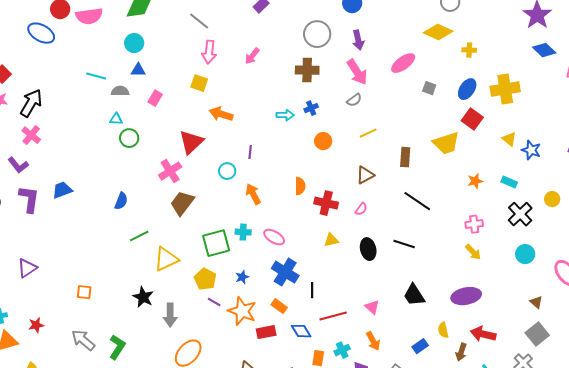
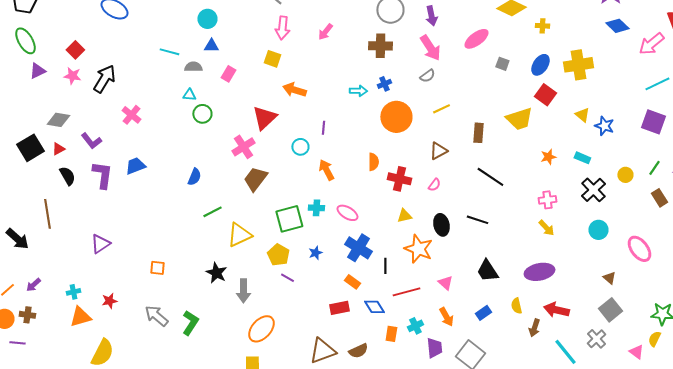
pink cross: (31, 135) -> (131, 115), moved
orange circle: (323, 141) -> (396, 117), size x1.8
orange star: (242, 311) -> (418, 249), moved
blue rectangle: (420, 346) -> (483, 313), moved

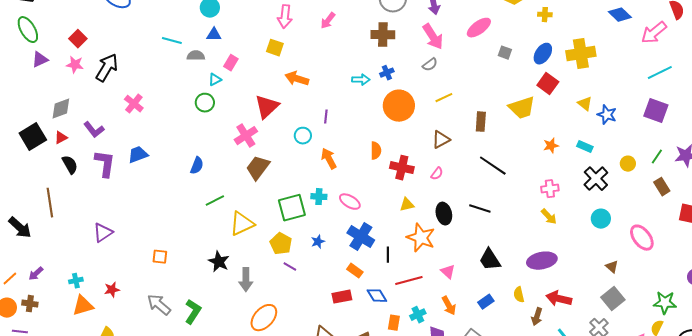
cyan triangle: (189, 95) -> (215, 80), moved, turned -32
gray diamond: (58, 120) -> (61, 109), turned -30

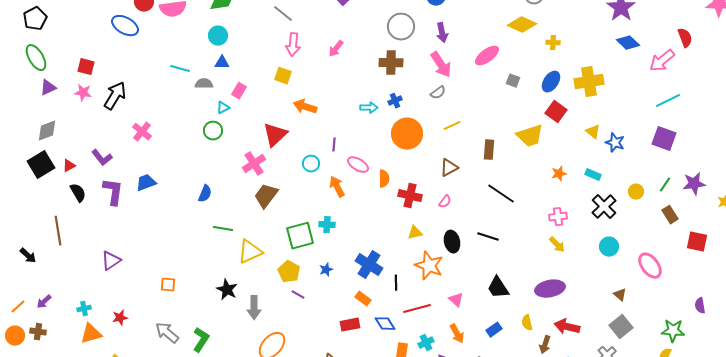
red square: (78, 39) -> (86, 67), turned -30
gray diamond: (61, 109) -> (47, 131), moved
green line: (215, 201) -> (223, 229), turned 36
pink ellipse: (350, 202) -> (358, 165), moved
black arrow: (20, 228) -> (28, 256), size x0.7

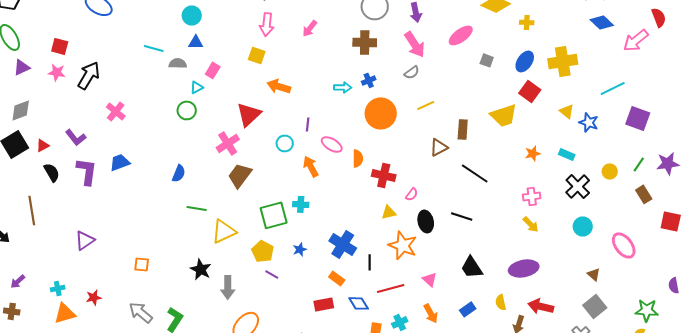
cyan line: (668, 101) -> (613, 88), moved
brown triangle: (449, 168) -> (439, 147), moved
pink semicircle: (445, 202) -> (412, 194), moved

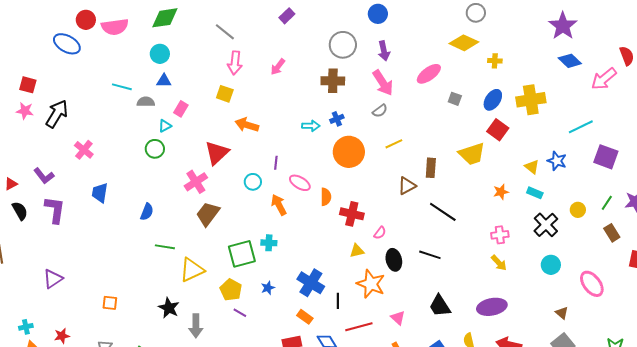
yellow triangle: (567, 111) -> (532, 167), moved
blue trapezoid: (120, 162) -> (100, 193), moved, turned -60

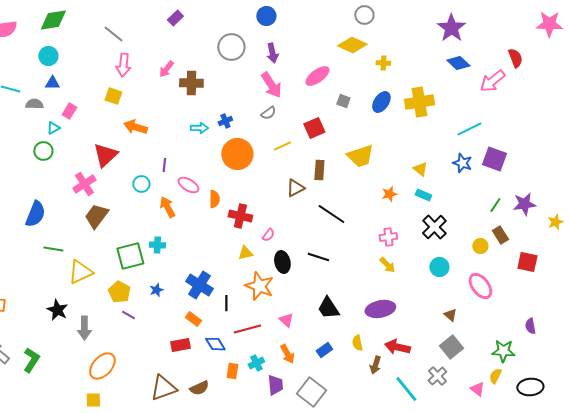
brown cross: (333, 81) -> (191, 83), moved
red square: (498, 130) -> (314, 128), moved, turned 30
blue star: (557, 161) -> (462, 163), moved
yellow circle: (578, 210) -> (480, 246), moved
blue semicircle: (147, 212) -> (35, 214), size x1.5

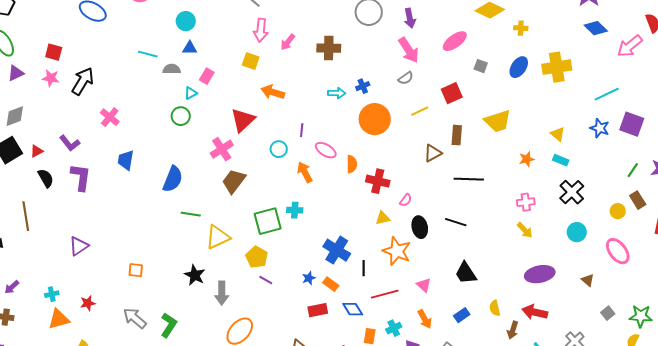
pink arrow: (166, 69) -> (288, 42), moved
black line: (331, 214) -> (469, 179), turned -32
blue star: (156, 290) -> (309, 278), moved
purple ellipse: (380, 309) -> (540, 274), moved
gray square: (451, 347) -> (608, 313), moved, size x0.6

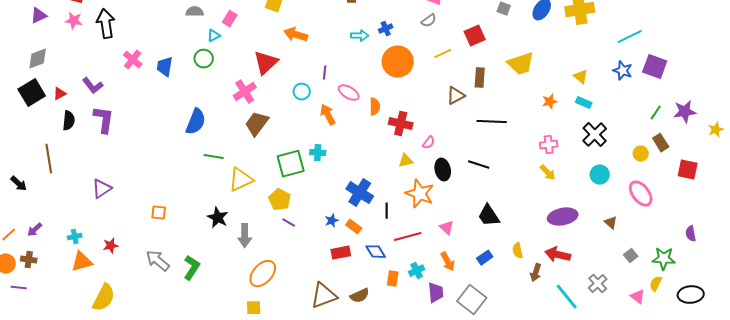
black arrow: (83, 81) -> (106, 24), turned -40
blue trapezoid: (126, 160) -> (165, 67), moved
black semicircle: (46, 178) -> (69, 121), turned 36

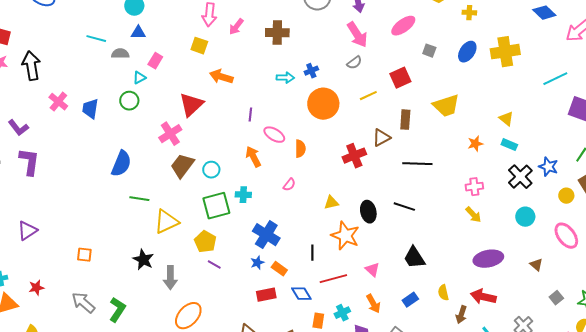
blue star: (623, 71) -> (548, 167), moved
cyan circle: (302, 92) -> (211, 170), moved
red cross: (401, 124) -> (354, 156), moved, turned -35
pink semicircle: (429, 143) -> (289, 185), moved
blue cross: (360, 193) -> (266, 235), moved

